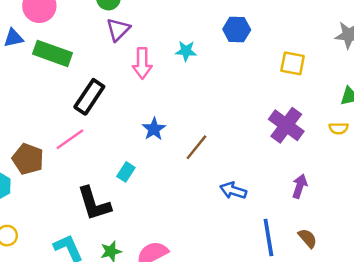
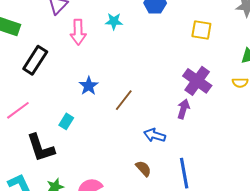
pink line: (70, 139) -> (18, 110), moved
purple arrow: (300, 186) -> (183, 109), moved
brown semicircle: (308, 238) -> (143, 169), moved

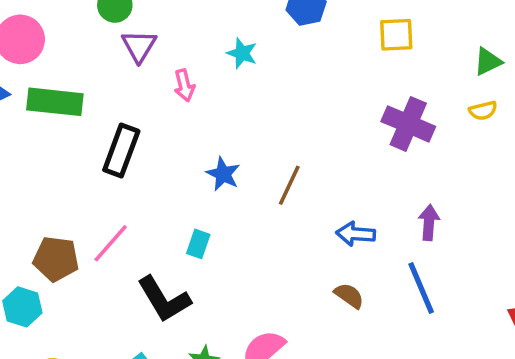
cyan star: (114, 21) -> (242, 53), turned 30
pink arrow: (78, 32) -> (184, 85), size x0.7
purple arrow: (183, 109) -> (429, 223), moved

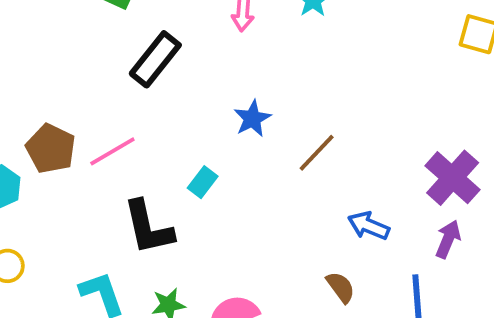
purple cross: (408, 124) -> (453, 178), moved

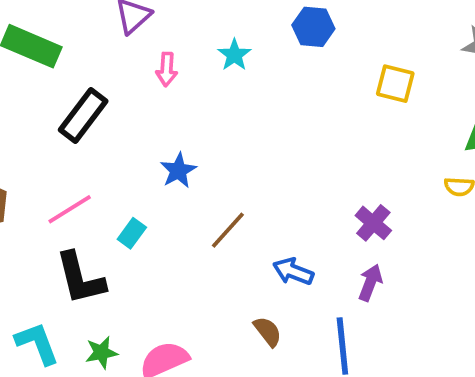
pink line: (112, 151) -> (70, 209), moved
brown line: (317, 153) -> (228, 230), moved
purple cross: (453, 178) -> (373, 223), size x0.7

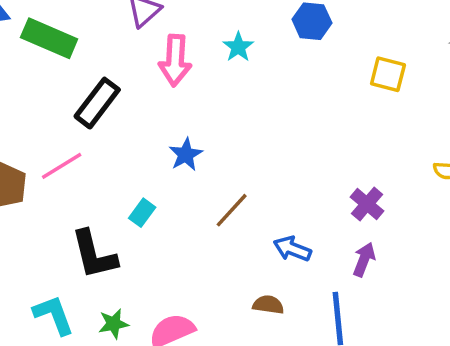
pink arrow: (167, 69) -> (175, 60), size x1.6
pink line: (70, 209) -> (62, 166), moved
brown semicircle: (268, 332) -> (268, 305), turned -44

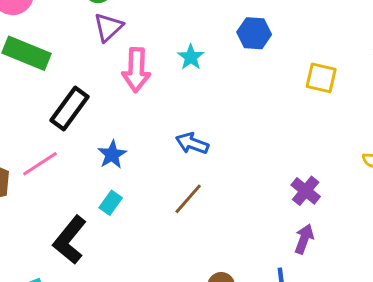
blue star: (186, 155) -> (112, 155), moved
blue arrow: (292, 249) -> (192, 143), moved
black L-shape: (94, 255) -> (70, 240), turned 54

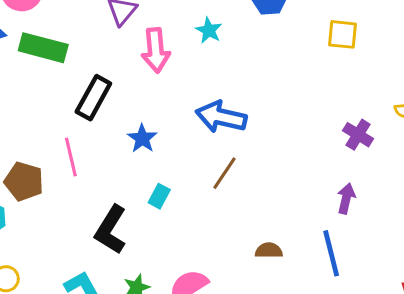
blue arrow: (192, 143) -> (221, 117), size x1.5
pink line: (40, 164) -> (71, 157), turned -63
purple cross: (306, 191) -> (358, 135), moved
cyan rectangle: (111, 203) -> (159, 196), moved

